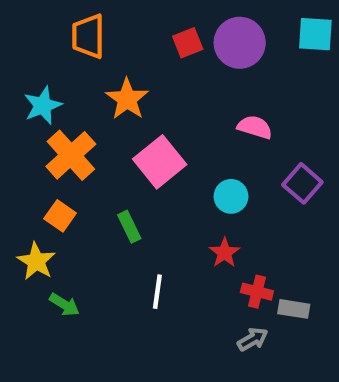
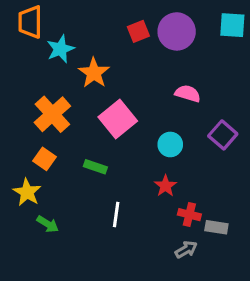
orange trapezoid: (88, 36) -> (30, 22), moved
cyan star: (43, 106) -> (60, 49), moved
green rectangle: (129, 227) -> (95, 167), turned -45

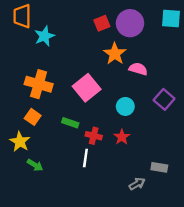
orange star: (94, 73) -> (115, 54), moved
orange cross: (52, 114) -> (39, 84), turned -32
red cross: (189, 215) -> (94, 136), moved

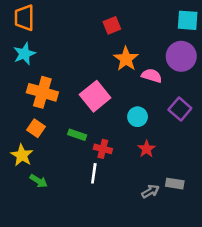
purple circle: (130, 23) -> (181, 56), moved
cyan star: (44, 36) -> (24, 54), moved
red star: (122, 137) -> (147, 149), moved
gray arrow: (137, 184) -> (150, 191), moved

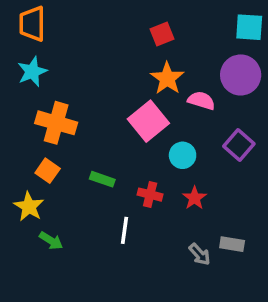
red square: (112, 25) -> (162, 34), moved
pink square: (95, 96) -> (148, 121), moved
red cross: (103, 149) -> (150, 195), moved
gray arrow: (150, 191) -> (200, 254), turned 78

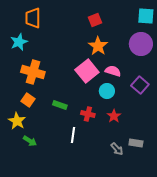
orange trapezoid: (32, 24) -> (33, 18), moved
pink semicircle: (201, 101) -> (113, 71), moved

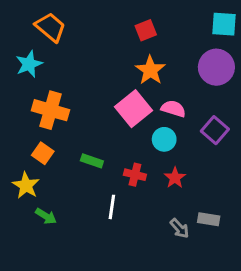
orange trapezoid: (33, 18) -> (50, 27), turned 130

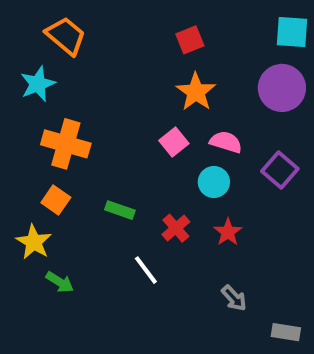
pink square: (133, 109) -> (174, 142), size x0.6
red cross: (135, 175) -> (176, 228), turned 35
white line: (112, 207) -> (146, 270), turned -45
gray rectangle: (209, 219) -> (286, 332), moved

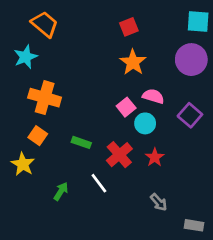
pink square: (174, 142) -> (126, 107), moved
red cross: (176, 228) -> (119, 155), size x1.4
green arrow: (60, 282) -> (61, 191), moved, turned -90

